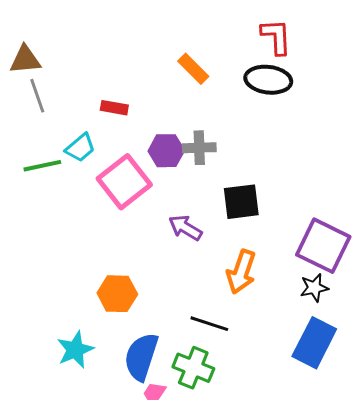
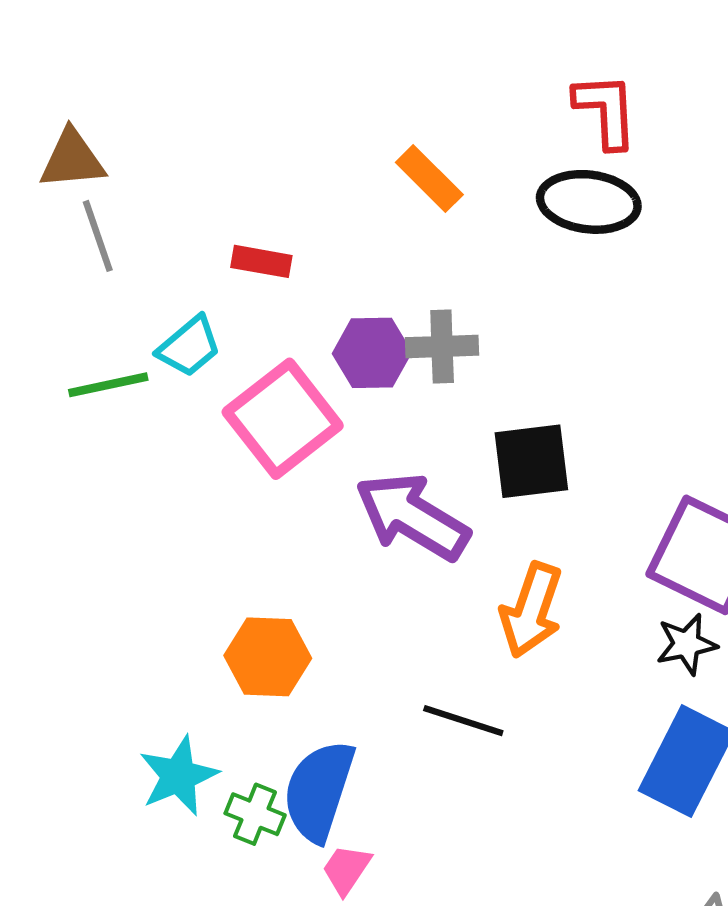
purple arrow: (185, 228) -> (412, 517), size x1.6
green cross: (193, 368) -> (255, 814), moved, size x0.7

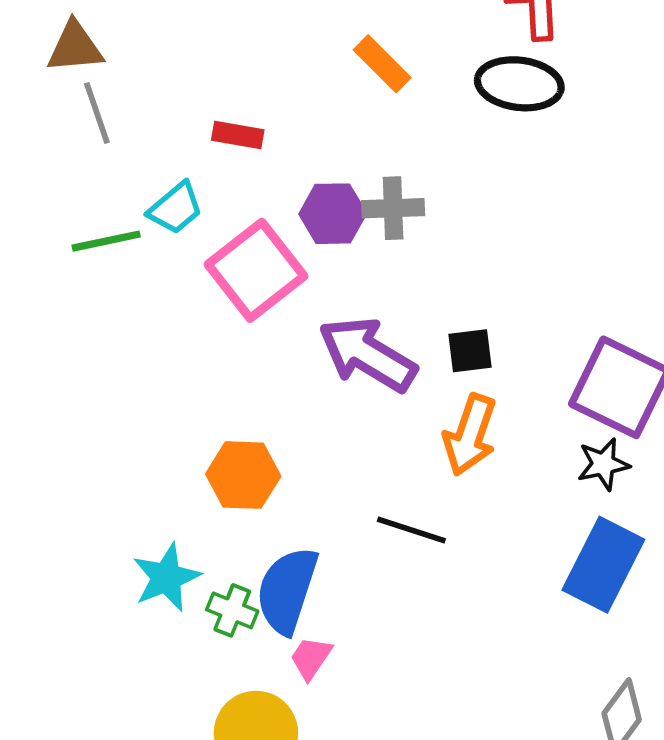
black square: (531, 461) -> (470, 351), moved, size x0.7

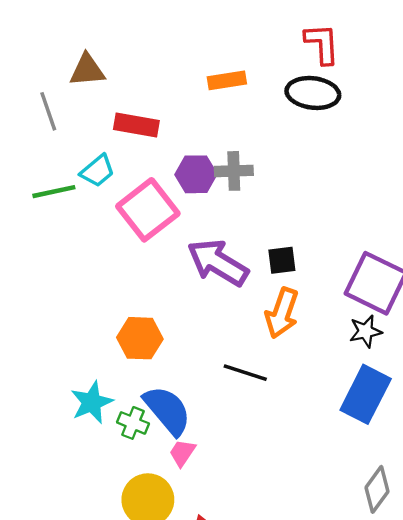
brown triangle: (75, 47) -> (87, 70), moved
orange rectangle: (382, 64) -> (227, 80), turned -54
red rectangle: (238, 135) -> (136, 125), size x1.4
blue semicircle: (287, 590) -> (167, 410), turned 122

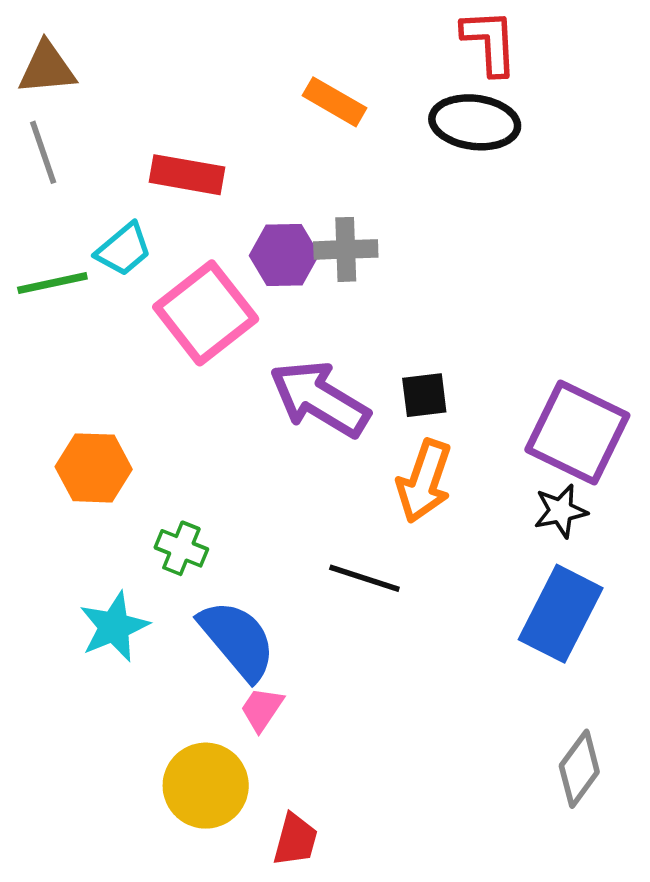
brown triangle: (87, 70) -> (47, 68), moved
orange rectangle: (227, 80) -> (335, 102), turned 39
orange hexagon: (140, 338) -> (94, 468), moved
green cross: (133, 423) -> (181, 548), moved

